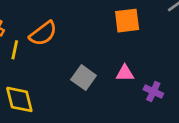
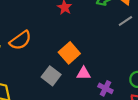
orange square: (127, 21) -> (69, 53), moved, turned -36

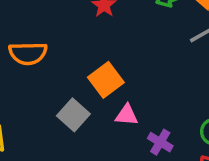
orange semicircle: (20, 40) -> (28, 53), turned 30

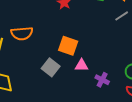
orange square: (106, 80) -> (68, 46), turned -30

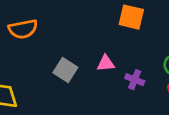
orange square: (68, 46) -> (131, 17), moved

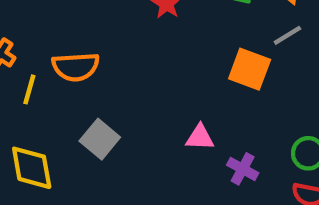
gray square: (65, 70) -> (100, 139), moved

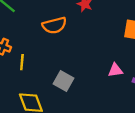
orange semicircle: (76, 67) -> (54, 25), moved

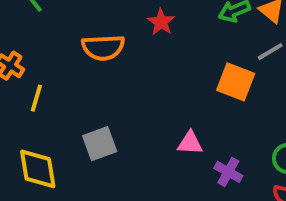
gray square: (64, 81) -> (100, 144), turned 30

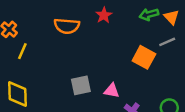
gray square: (100, 144) -> (81, 85), moved

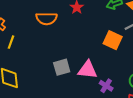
pink triangle: (112, 91) -> (88, 70), size x1.5

